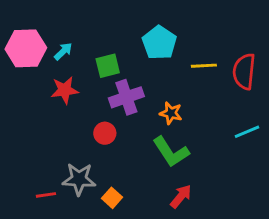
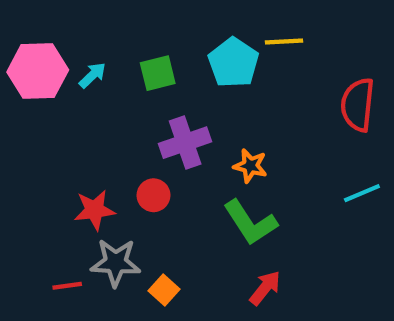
green square: (108, 66) -> (158, 73), moved
yellow line: (204, 66) -> (284, 42), moved
red star: (65, 90) -> (95, 210), moved

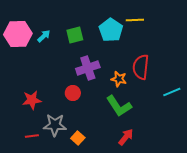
red semicircle: (358, 105) -> (141, 67), moved
red star: (95, 210) -> (32, 100), moved

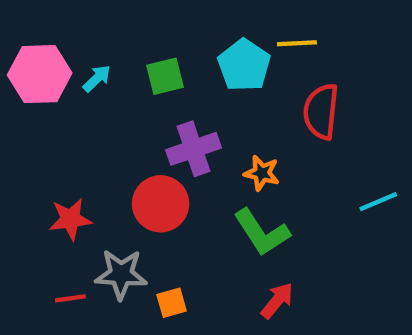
red semicircle: (141, 67) -> (321, 111), moved
red circle: (73, 93) -> (161, 204), size x1.6
orange square: (78, 138) -> (172, 303), turned 32

